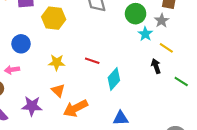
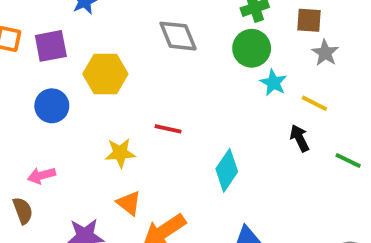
gray star: (162, 21) -> (325, 53), moved
blue circle: (21, 44) -> (52, 106), moved
red line: (92, 61) -> (168, 129), moved

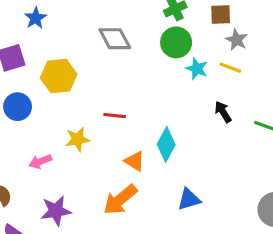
yellow line: (314, 103) -> (230, 68), moved
pink arrow: (41, 176) -> (40, 161), moved
orange triangle: (129, 203) -> (135, 161), moved

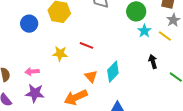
pink arrow: (40, 161) -> (32, 72), moved

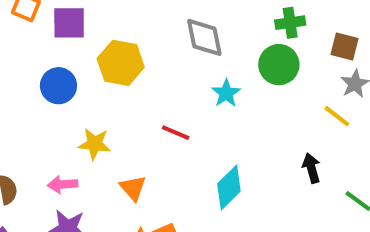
cyan star: (144, 31) -> (226, 93), moved
yellow star: (60, 54) -> (95, 144), moved
orange triangle: (91, 76) -> (133, 188), moved

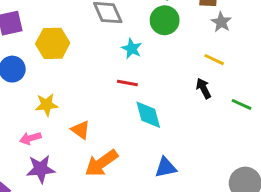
yellow line: (337, 116) -> (214, 60), moved
red line: (176, 133) -> (127, 83), moved
cyan diamond: (229, 187) -> (148, 115), turned -48

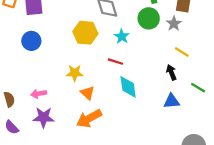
gray star: (221, 22) -> (174, 24), moved
yellow hexagon: (53, 43) -> (85, 33), moved
yellow star: (47, 105) -> (75, 73), moved
orange triangle: (81, 130) -> (88, 93), moved
blue triangle: (166, 168) -> (171, 101), moved

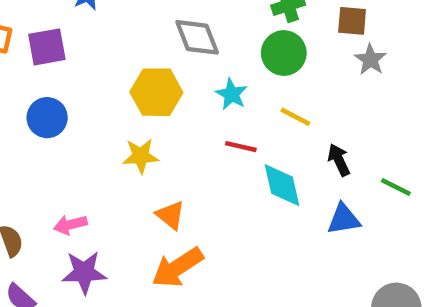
gray star: (174, 24) -> (370, 60), moved
yellow line: (182, 52) -> (295, 117), moved
red line: (115, 62) -> (241, 147), moved
yellow star: (75, 73) -> (141, 156), moved
cyan diamond: (128, 87) -> (282, 185), moved

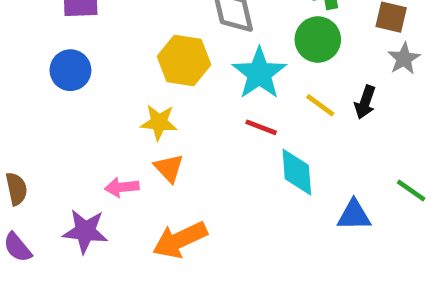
cyan star: (232, 94) -> (259, 73), size x1.6
black arrow: (339, 160) -> (365, 102), moved, turned -144
orange triangle: (170, 215) -> (169, 168), moved
pink arrow: (70, 225) -> (122, 187), moved

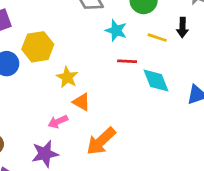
yellow hexagon: (184, 60) -> (38, 47), moved
cyan star: (259, 73) -> (116, 30), size x0.7
yellow star: (159, 122) -> (67, 77), turned -30

